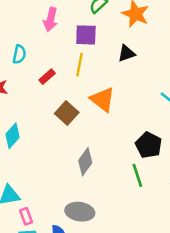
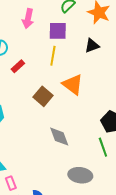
red rectangle: (47, 77) -> (18, 66), moved
gray diamond: (85, 162) -> (59, 137), turned -55
gray ellipse: (80, 212) -> (80, 175), moved

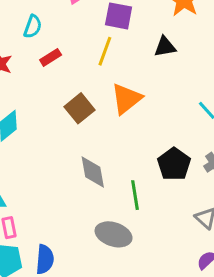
orange triangle: (73, 84) -> (126, 99), turned 35
green line: (103, 147) -> (135, 195), moved

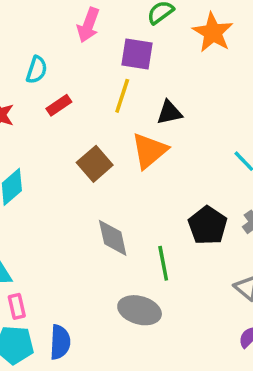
black triangle: (165, 47) -> (169, 112), moved

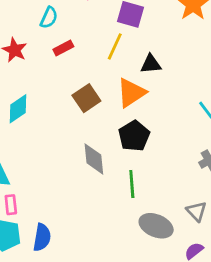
black pentagon: (208, 225) -> (134, 136), moved
gray ellipse: (140, 310) -> (156, 226), moved

